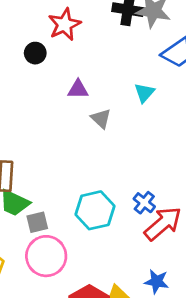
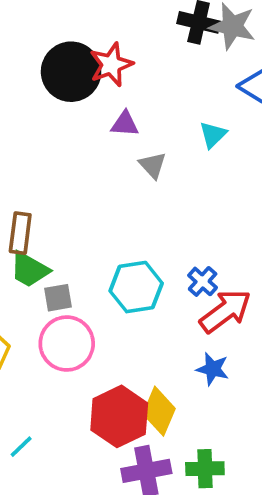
red star: (65, 24) -> (111, 65), moved
black circle: (35, 53) -> (71, 72), size x2.0
blue star: (157, 282) -> (213, 369), moved

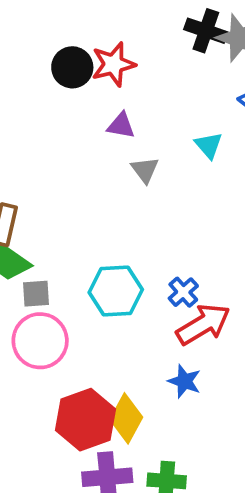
black circle: (71, 72) -> (72, 67), size x0.7
cyan triangle: (213, 135) -> (209, 145), turned -32

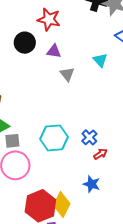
red star: (113, 64) -> (49, 19), turned 30
black circle: (72, 67) -> (25, 43), moved
red arrow: (203, 324) -> (100, 154), size x0.5

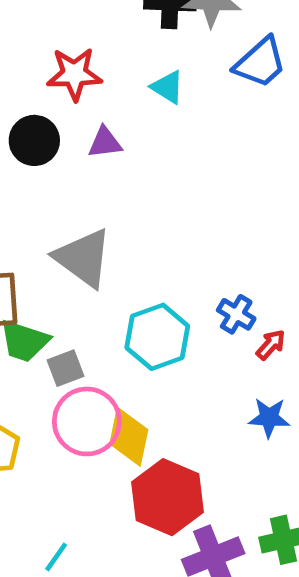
cyan triangle: (100, 60) -> (168, 87), moved
gray triangle: (67, 74) -> (83, 258), moved, size x1.8
yellow diamond: (62, 204) -> (129, 437), moved

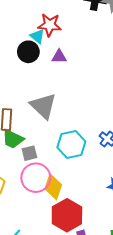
cyan triangle: (168, 87) -> (37, 36), moved

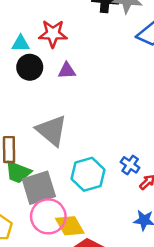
cyan triangle: (37, 36) -> (21, 43), moved, turned -35
gray square: (29, 153) -> (39, 188), size x1.8
yellow diamond: (53, 187) -> (70, 226), turned -45

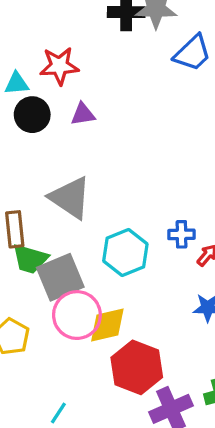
blue cross: (130, 165) -> (181, 234), turned -30
yellow diamond: (70, 226) -> (107, 325), turned -68

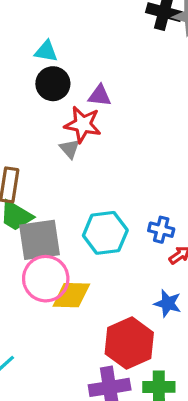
red star: (59, 66) -> (83, 124), moved
gray triangle: (70, 198) -> (70, 149), moved, size x0.5
red hexagon: (137, 367) -> (129, 343), moved

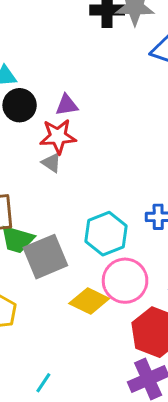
pink circle: (46, 279) -> (125, 281), moved
yellow diamond: (71, 295) -> (89, 301), turned 39

